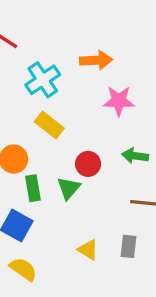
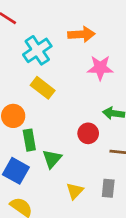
red circle: (88, 164) -> (88, 133), moved
green triangle: (69, 188) -> (52, 159), moved
yellow triangle: (88, 250) -> (75, 191), turned 42

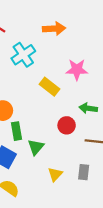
orange arrow: (81, 34) -> (54, 29), moved
yellow rectangle: (43, 88) -> (49, 87), moved

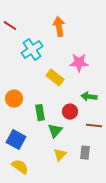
orange arrow: (54, 29) -> (59, 27), turned -96
green rectangle: (16, 131) -> (40, 113), moved
green triangle: (36, 147) -> (55, 131), moved

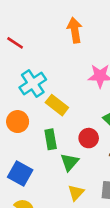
red line: (10, 26) -> (15, 43), moved
cyan cross: (32, 50) -> (33, 83), moved
yellow rectangle: (55, 78) -> (57, 105), moved

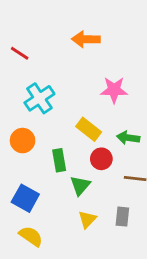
orange arrow: (75, 30) -> (86, 39), turned -80
yellow rectangle: (57, 105) -> (89, 129), moved

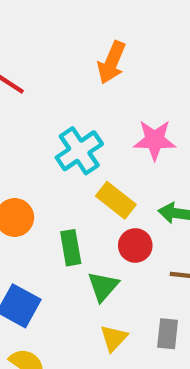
orange arrow: (86, 39) -> (112, 62), turned -68
cyan cross: (39, 98) -> (79, 151), moved

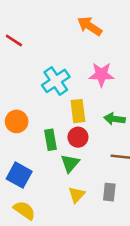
orange arrow: (112, 62) -> (90, 26), moved, turned 100
yellow rectangle: (116, 200) -> (78, 111), turned 45
red circle: (135, 245) -> (78, 137), moved

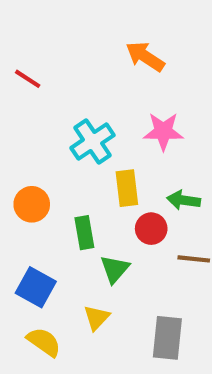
red circle: (78, 137) -> (151, 229), moved
gray rectangle: (109, 192) -> (167, 338), moved, size x1.5
yellow triangle: (77, 195) -> (97, 318), moved

